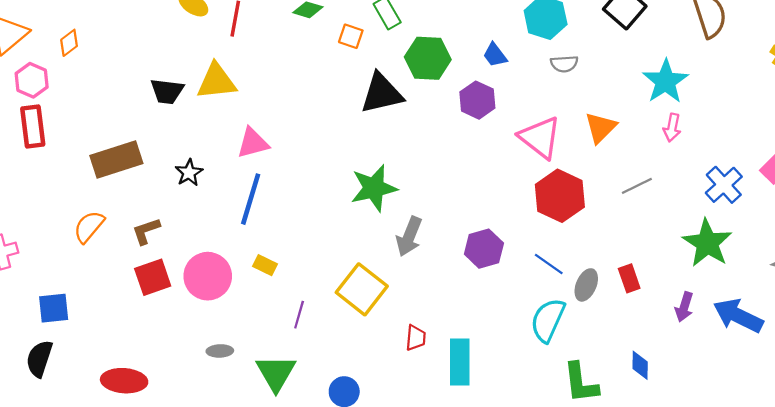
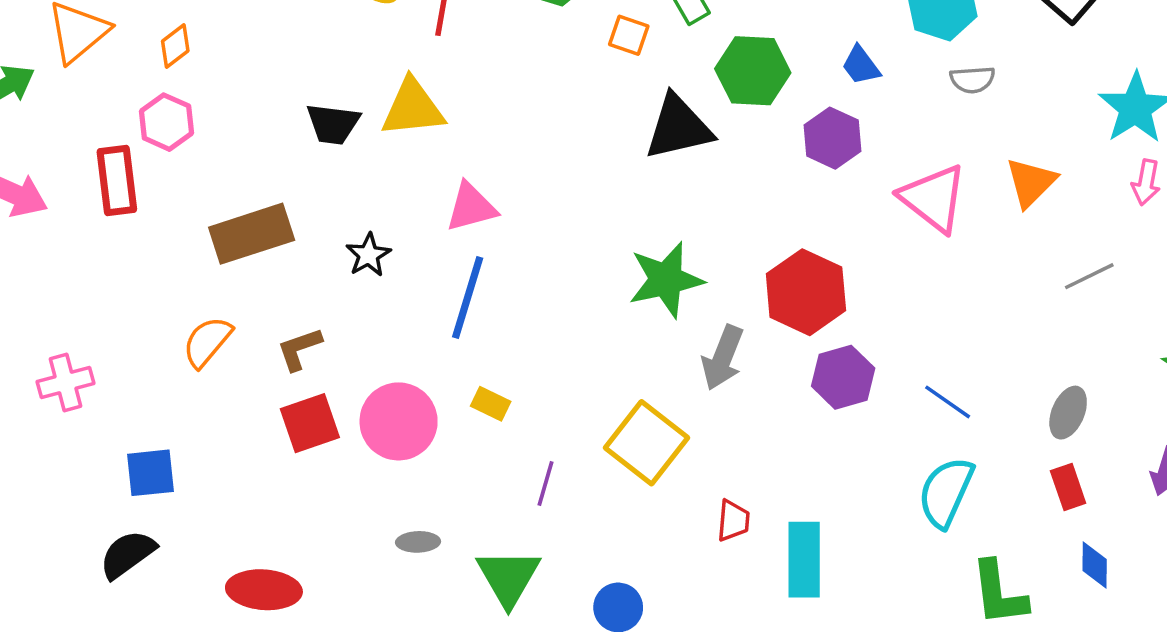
pink hexagon: (32, 80) -> (166, 122), moved
red hexagon: (560, 196) -> (806, 292), moved
red rectangle: (629, 278) -> (1068, 487), moved
gray ellipse: (586, 285) -> (1068, 413), moved
black semicircle: (39, 359) -> (128, 554), turned 36

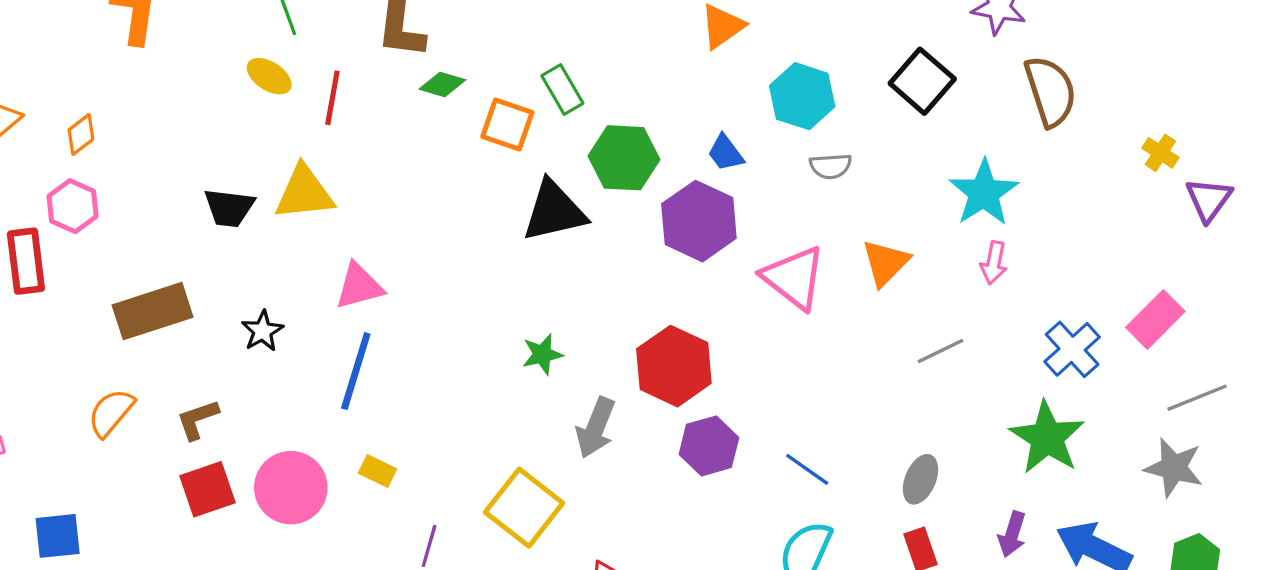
orange square: (629, 35) -> (507, 124), size x1.4
purple hexagon: (832, 138) -> (699, 221), size x1.4
green star: (666, 280) -> (542, 354), size x0.6

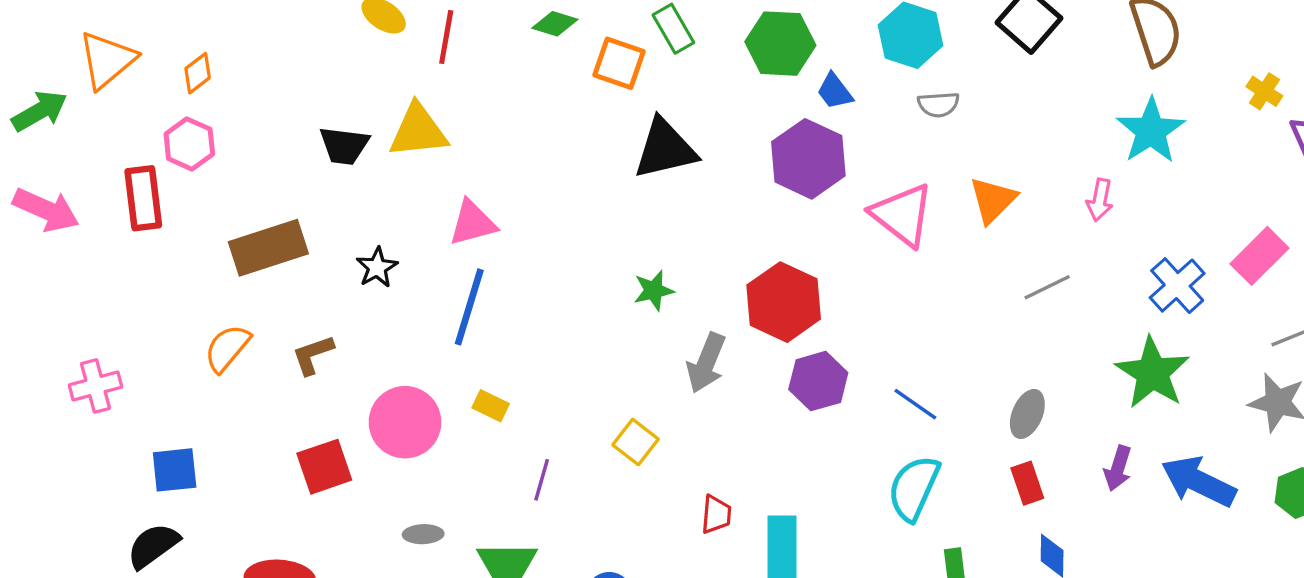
green hexagon: (624, 158) -> (780, 44), moved
cyan star: (984, 193) -> (1151, 131), moved
red square: (208, 489) -> (324, 467), moved
yellow square: (524, 508) -> (636, 442), size x0.6

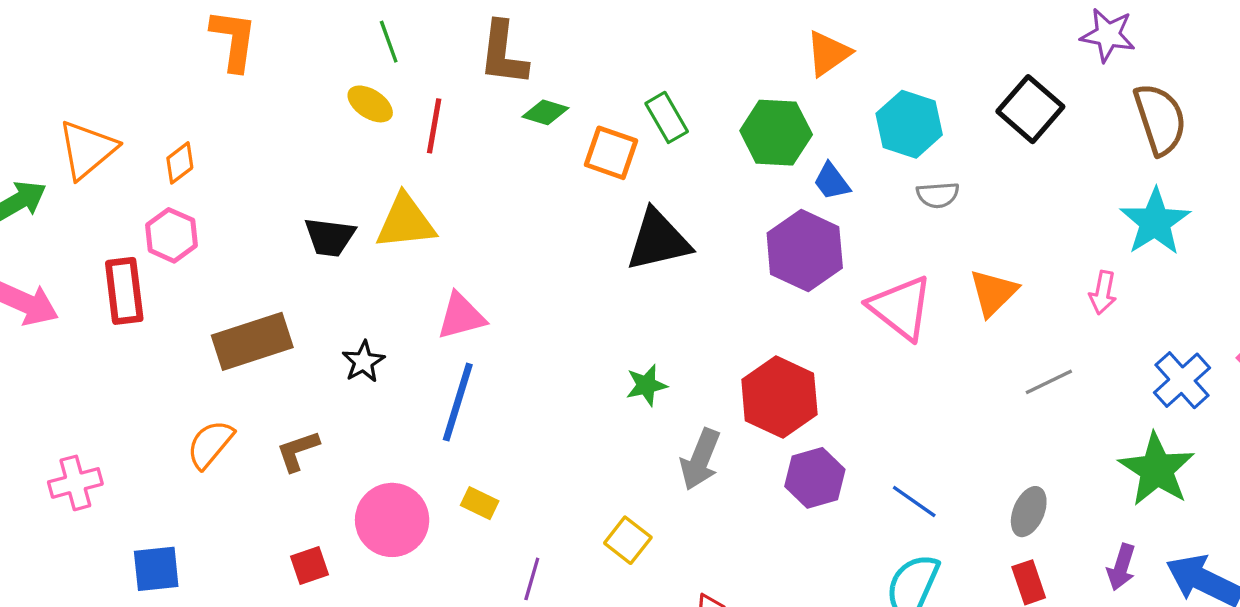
red square: (324, 467) -> (310, 565), size x0.7

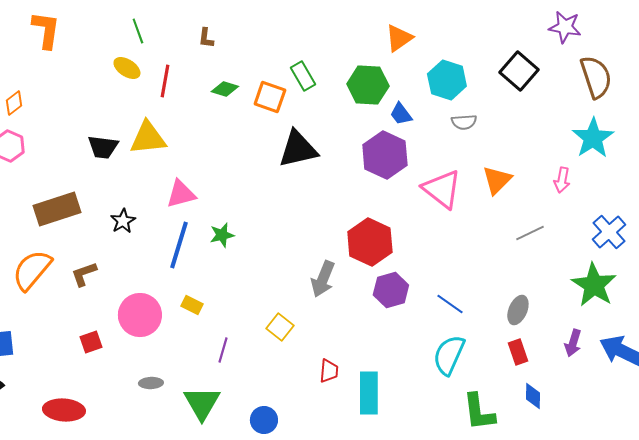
brown L-shape: (503, 53) -> (206, 38), size x0.5
green diamond: (545, 112) -> (225, 89), moved
green star: (646, 385) -> (222, 235), moved
orange semicircle: (210, 444) -> (32, 270), size x1.4

